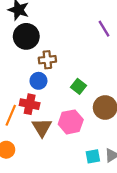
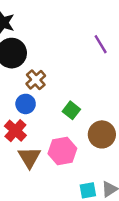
brown cross: (47, 60) -> (36, 80), turned -35
red cross: (30, 104) -> (15, 131), turned 30

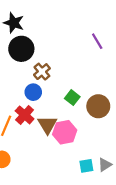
brown circle: (102, 134) -> (98, 106), moved
brown triangle: (29, 157) -> (47, 125), moved

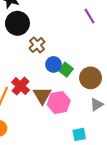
blue circle: (33, 92) -> (53, 64), moved
gray triangle: (105, 165) -> (97, 105), moved

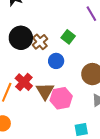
black circle: (17, 23) -> (21, 38), moved
green square: (66, 70) -> (68, 37), moved

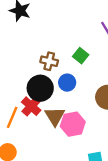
black circle: (21, 38) -> (40, 88), moved
brown cross: (40, 42) -> (49, 61), turned -35

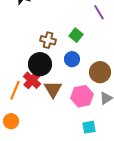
blue circle: (67, 83) -> (72, 59), moved
pink hexagon: (73, 124) -> (82, 96), moved

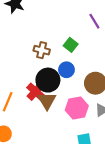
black circle: (40, 64) -> (48, 80), moved
red cross: (32, 80) -> (35, 91), moved

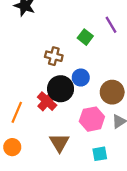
green square: (71, 45) -> (85, 37), moved
brown triangle: (47, 101) -> (59, 143), moved

